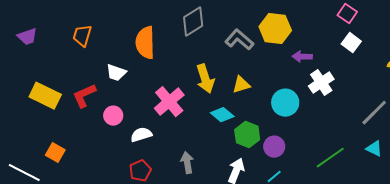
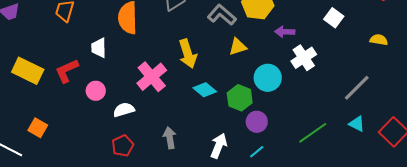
white trapezoid: (116, 73) -> (99, 48), turned 70
yellow triangle: (241, 85) -> (238, 47), moved
green hexagon: (247, 135) -> (240, 98), moved

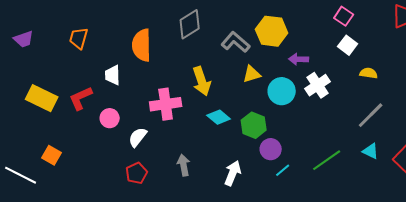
yellow semicircle: (379, 40) -> (369, 73), moved
pink cross: (152, 77) -> (166, 104), turned 32
cyan circle: (268, 78) -> (282, 91), moved
white semicircle: (124, 110) -> (138, 137), turned -35
cyan line: (257, 152) -> (283, 170), moved

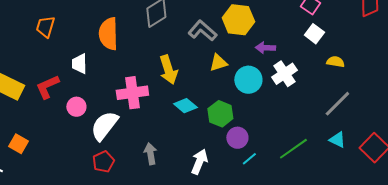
white semicircle: (138, 137) -> (104, 126), size x1.5

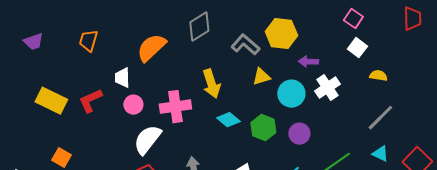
orange semicircle: (108, 34) -> (151, 48), turned 48
pink circle: (76, 107) -> (133, 105), moved
purple circle: (237, 138) -> (299, 134), moved

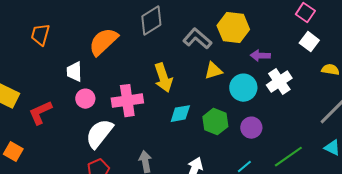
red L-shape: (90, 101) -> (40, 113), moved
cyan diamond: (228, 120) -> (180, 114), turned -50

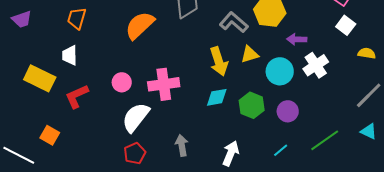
white trapezoid: (74, 72) -> (70, 55), moved
yellow arrow: (163, 78) -> (219, 61), moved

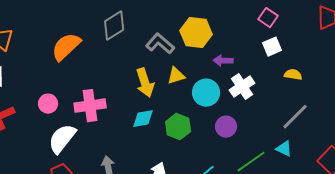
white square: (346, 25) -> (272, 47), turned 30
purple circle: (288, 111) -> (226, 127), moved
cyan triangle: (369, 131) -> (284, 149), moved

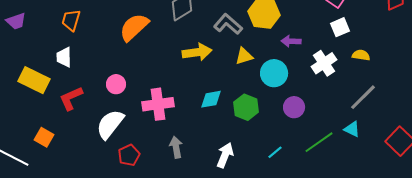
yellow arrow: (145, 83) -> (197, 52), moved, turned -80
white cross: (242, 87) -> (324, 63), moved
pink cross: (90, 106) -> (158, 104), moved
white semicircle: (62, 139) -> (110, 124), moved

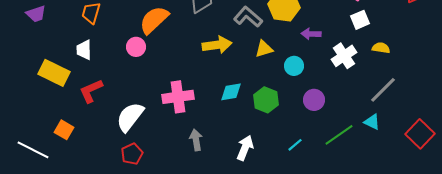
cyan circle: (274, 73) -> (294, 66), size x0.7
pink circle: (116, 84) -> (136, 47), moved
red pentagon: (129, 155) -> (132, 154), moved

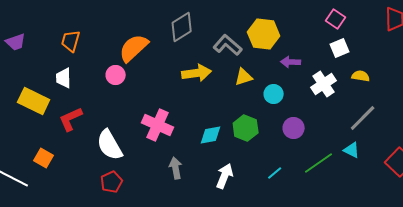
cyan diamond: (231, 92) -> (211, 135), moved
pink cross: (178, 97) -> (158, 125), turned 32
white semicircle: (130, 117) -> (110, 145), turned -68

